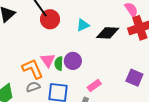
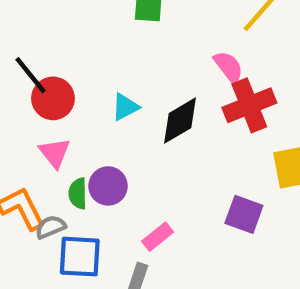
black diamond: (108, 33) -> (180, 121), turned -30
pink triangle: (48, 60) -> (55, 153), moved
gray semicircle: (33, 87) -> (50, 227), moved

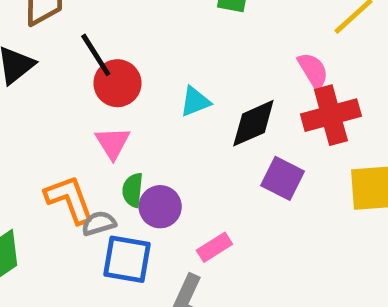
purple circle: (108, 186) -> (160, 207), moved
purple square: (244, 214) -> (283, 178), moved

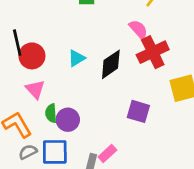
black line: (96, 55) -> (17, 43), turned 30
purple square: (283, 178) -> (138, 111), moved
gray semicircle: (99, 223) -> (28, 152), moved
pink rectangle: (214, 247) -> (107, 154), moved

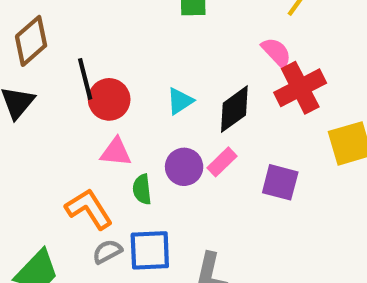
pink triangle: (35, 89) -> (116, 152), turned -40
purple circle: (68, 120) -> (184, 167), moved
pink rectangle: (107, 154) -> (222, 162), moved

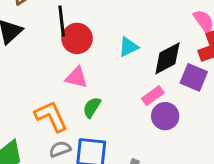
purple circle: (184, 167) -> (165, 116), moved
purple square: (280, 182) -> (194, 77), moved
green semicircle: (142, 189) -> (92, 107), turned 30

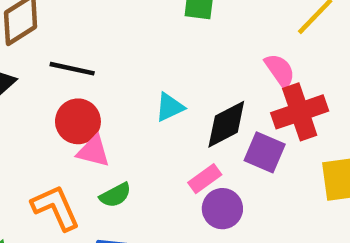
black line: (62, 21) -> (72, 69), turned -72
red circle: (77, 38) -> (78, 121), moved
green semicircle: (92, 107) -> (115, 195), turned -150

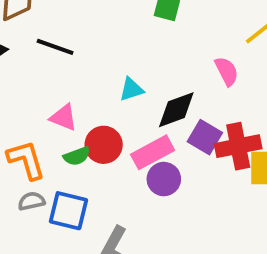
red cross: (300, 112) -> (238, 146), moved
red circle: (78, 121) -> (104, 145), moved
pink rectangle: (205, 179) -> (153, 152), size x1.5

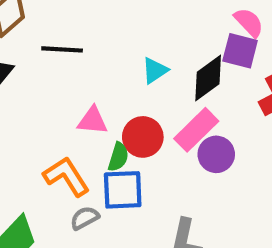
purple square: (205, 137) -> (240, 51), moved
green semicircle: (77, 156) -> (118, 157), turned -36
blue square: (68, 211) -> (123, 190), moved

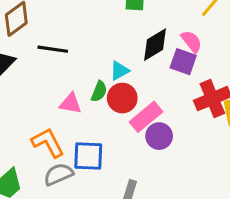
black diamond: (208, 78) -> (155, 45), moved
red circle: (143, 137) -> (122, 98), moved
green semicircle: (118, 157) -> (99, 91), moved
gray semicircle: (85, 218) -> (58, 174), size x1.4

